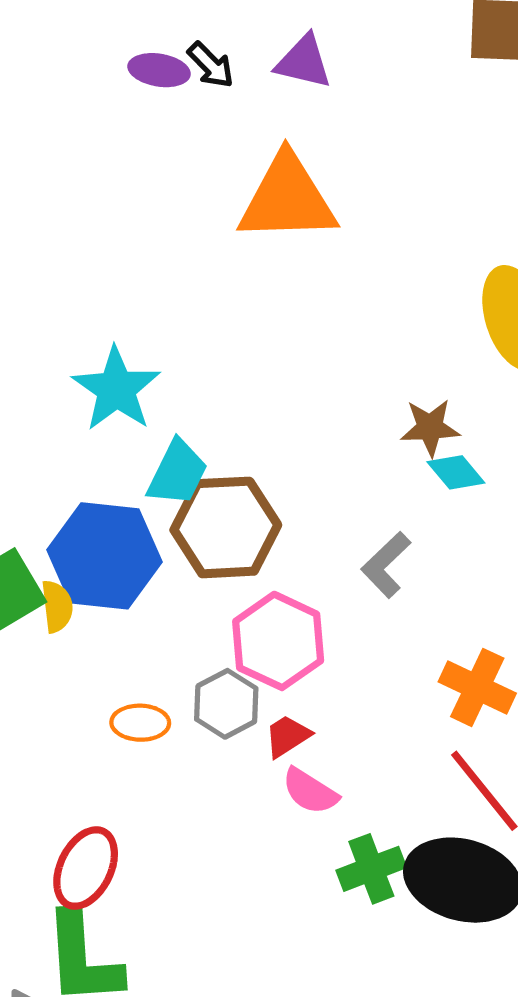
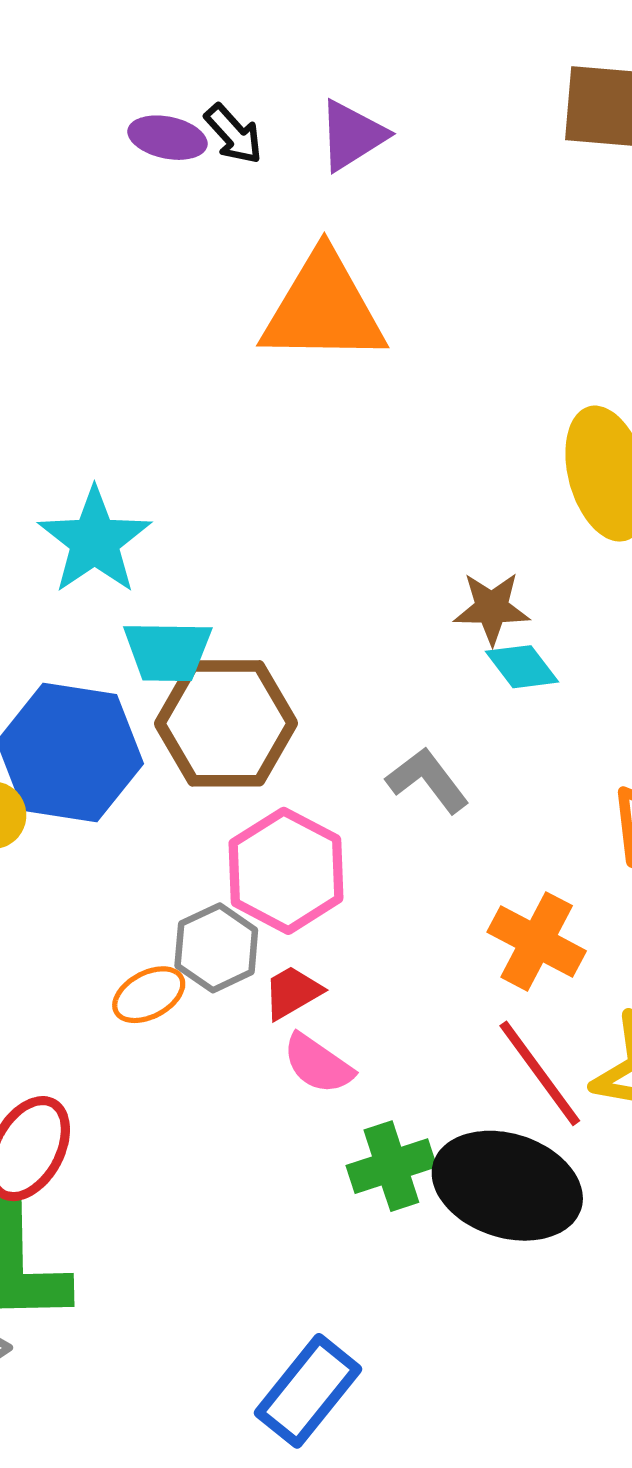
purple triangle: (304, 62) -> (352, 135), turned -48
cyan trapezoid: (177, 473) -> (168, 651), turned 62
gray L-shape: (386, 565) -> (428, 780), turned 94
orange ellipse: (140, 723) -> (149, 995), moved, turned -32

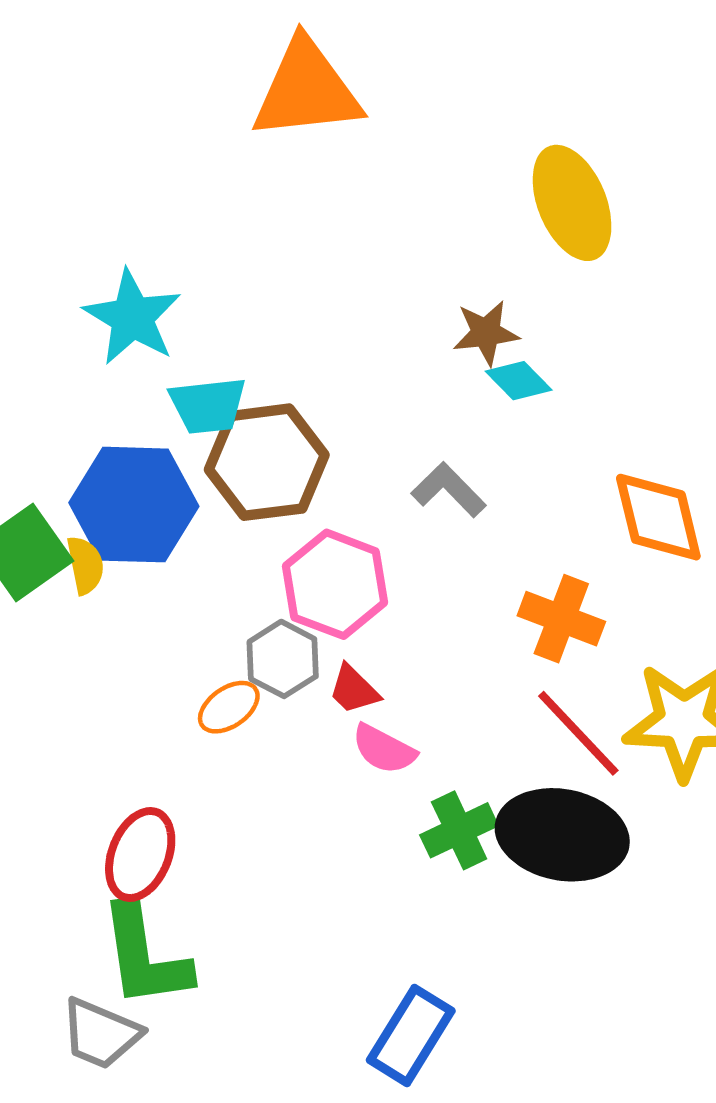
red trapezoid: (292, 992) -> (354, 690), turned -98

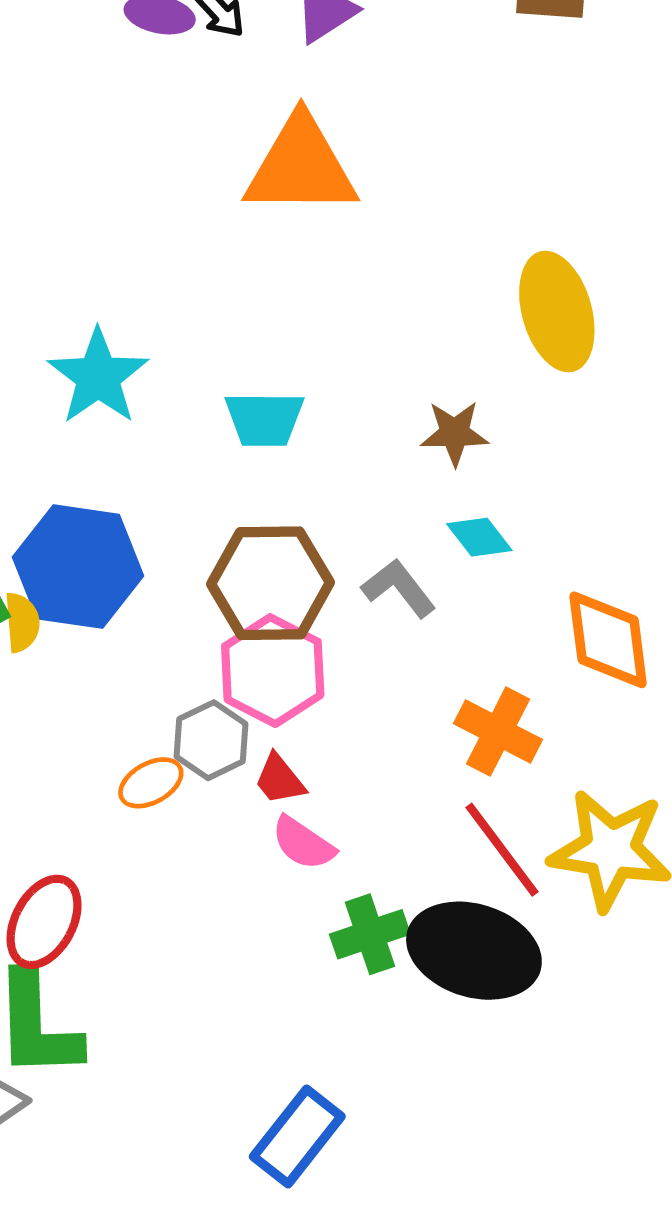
cyan diamond: (519, 381) -> (479, 537), moved
cyan trapezoid: (208, 405) -> (264, 419), moved
brown hexagon: (267, 462) -> (270, 583), moved

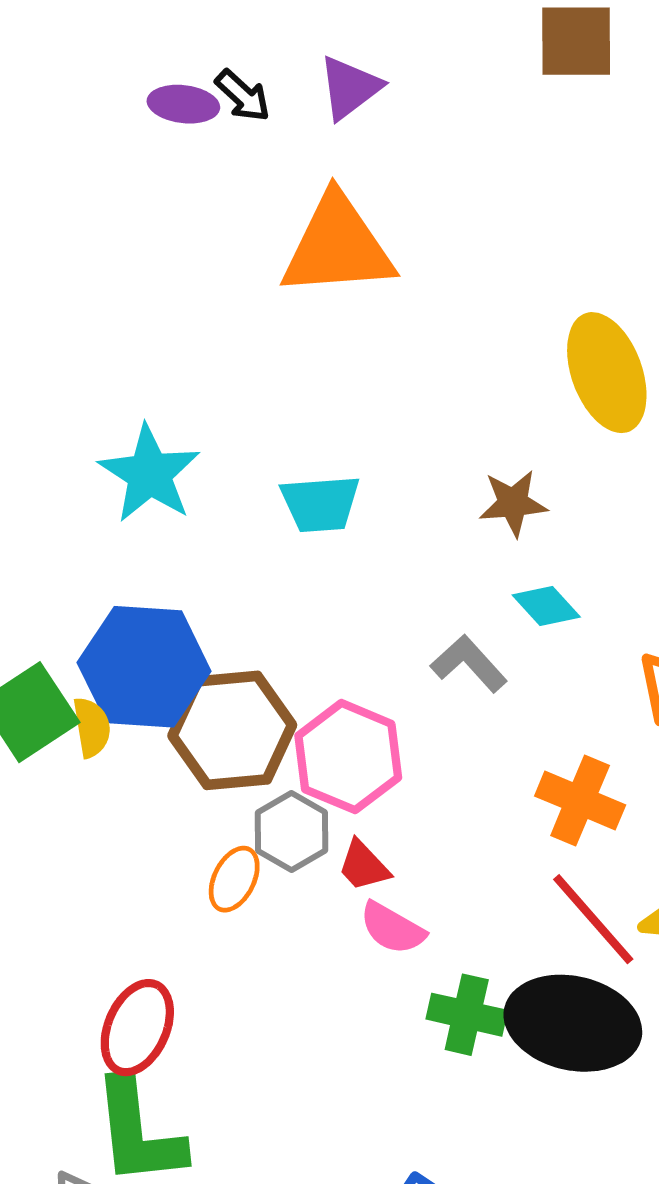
brown hexagon: (270, 583) -> (232, 730), moved
orange ellipse: (151, 783) -> (234, 879), turned -30
green cross: (370, 934) -> (467, 1015), turned 36

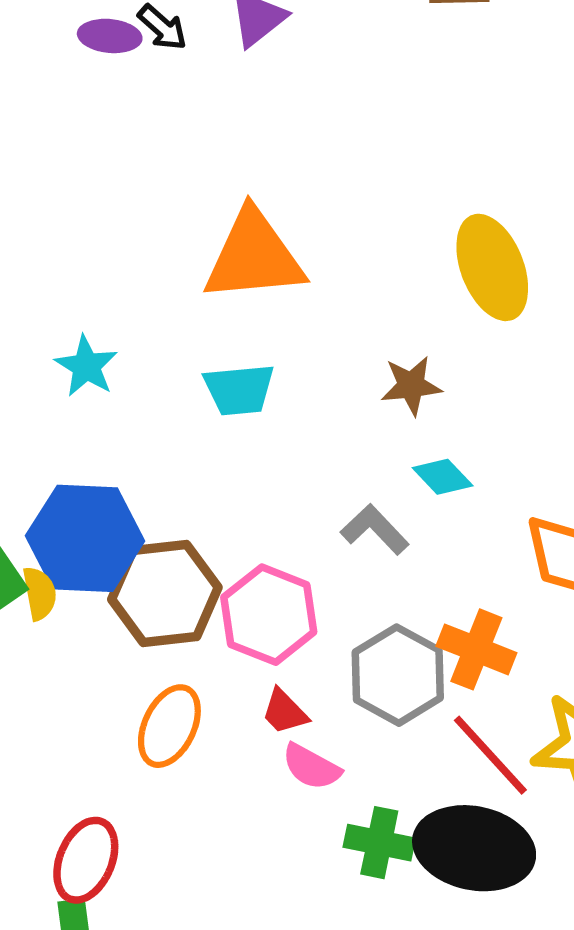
orange triangle: (338, 246) -> (254, 256), moved
cyan star: (149, 474) -> (86, 366), size x0.7
gray hexagon: (291, 832) -> (398, 675), moved, size x1.4
orange ellipse: (234, 879) -> (169, 726), size x1.4

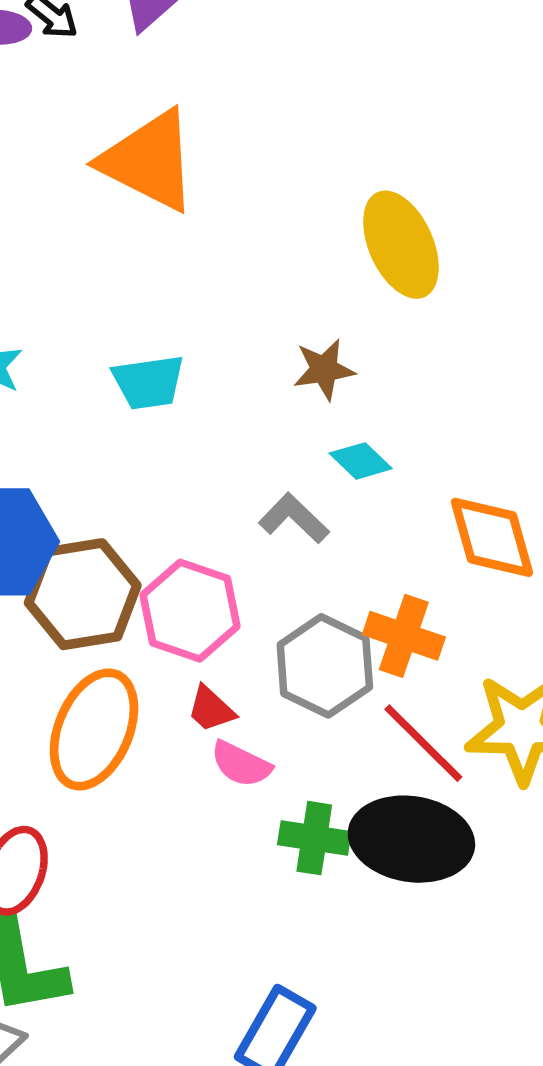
orange triangle: (254, 256) -> (149, 161), moved, turned 35
orange ellipse: (169, 726) -> (94, 729), size x1.4

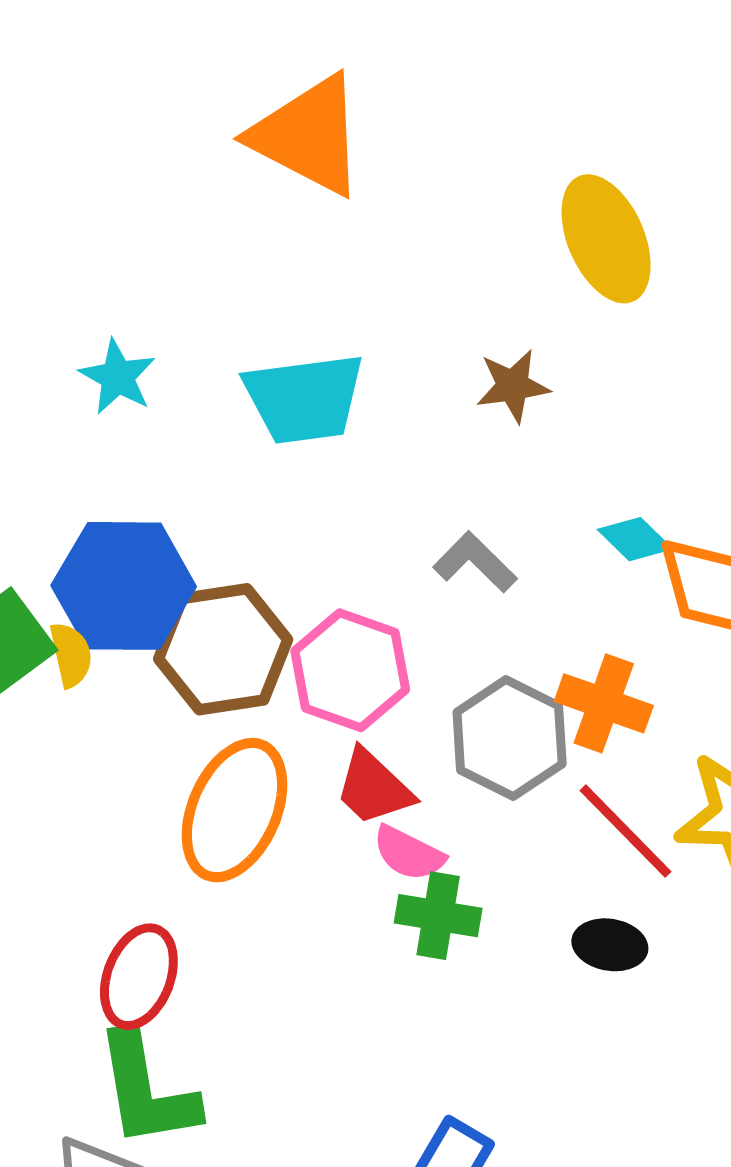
cyan trapezoid: (149, 382) -> (304, 398), size x1.4
cyan diamond: (361, 461) -> (635, 539), moved
red trapezoid: (211, 709) -> (374, 787), size x1.4
green cross: (314, 838) -> (438, 916), moved
black ellipse: (411, 839) -> (610, 945), size x0.5

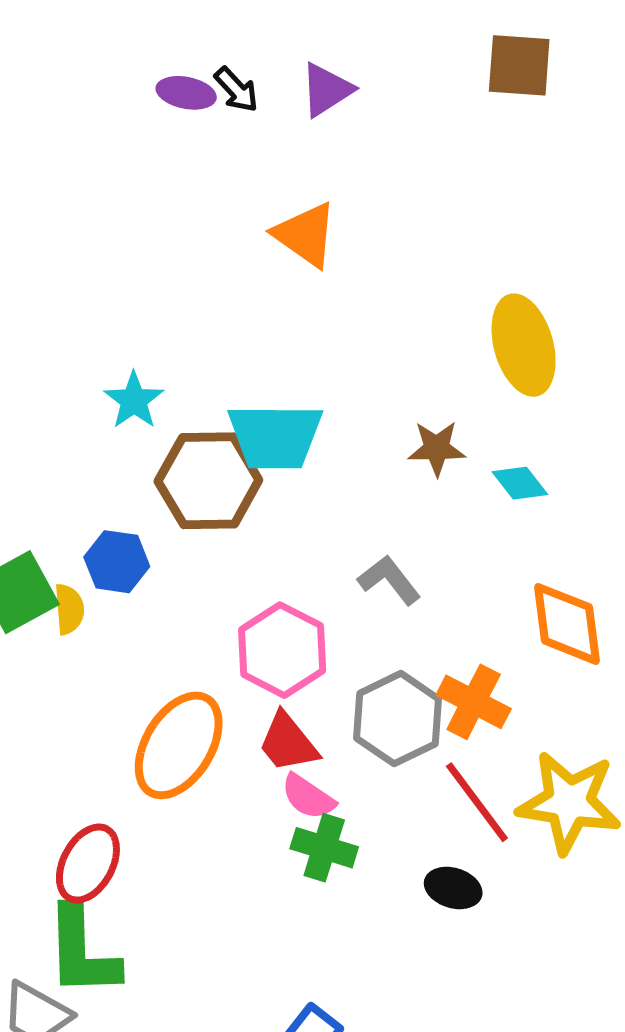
orange triangle: (308, 135) -> (305, 235), size x0.7
cyan diamond: (635, 539) -> (520, 483), moved
blue hexagon: (124, 586) -> (117, 562), size x0.6
brown hexagon: (223, 649) -> (208, 481), moved

